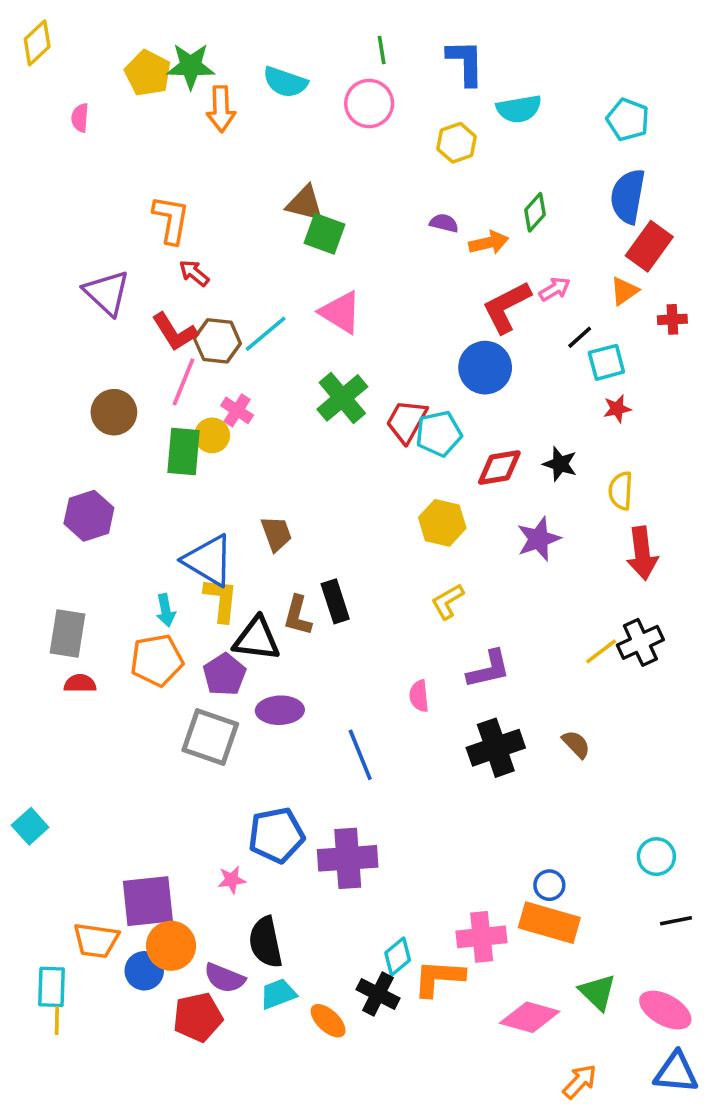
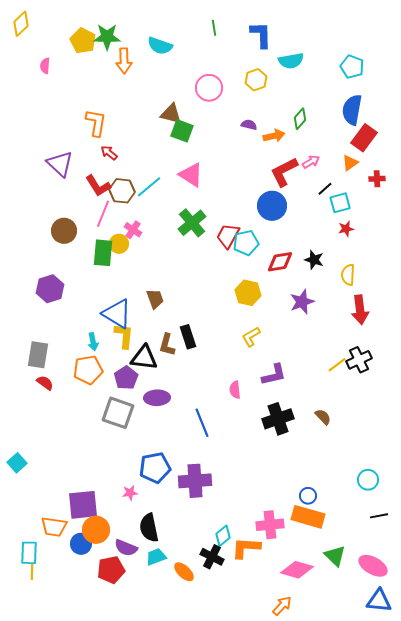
pink circle: (369, 104) -> (209, 88), moved
red semicircle: (80, 683) -> (45, 383), turned 36
orange arrow: (580, 1081) -> (282, 606), moved

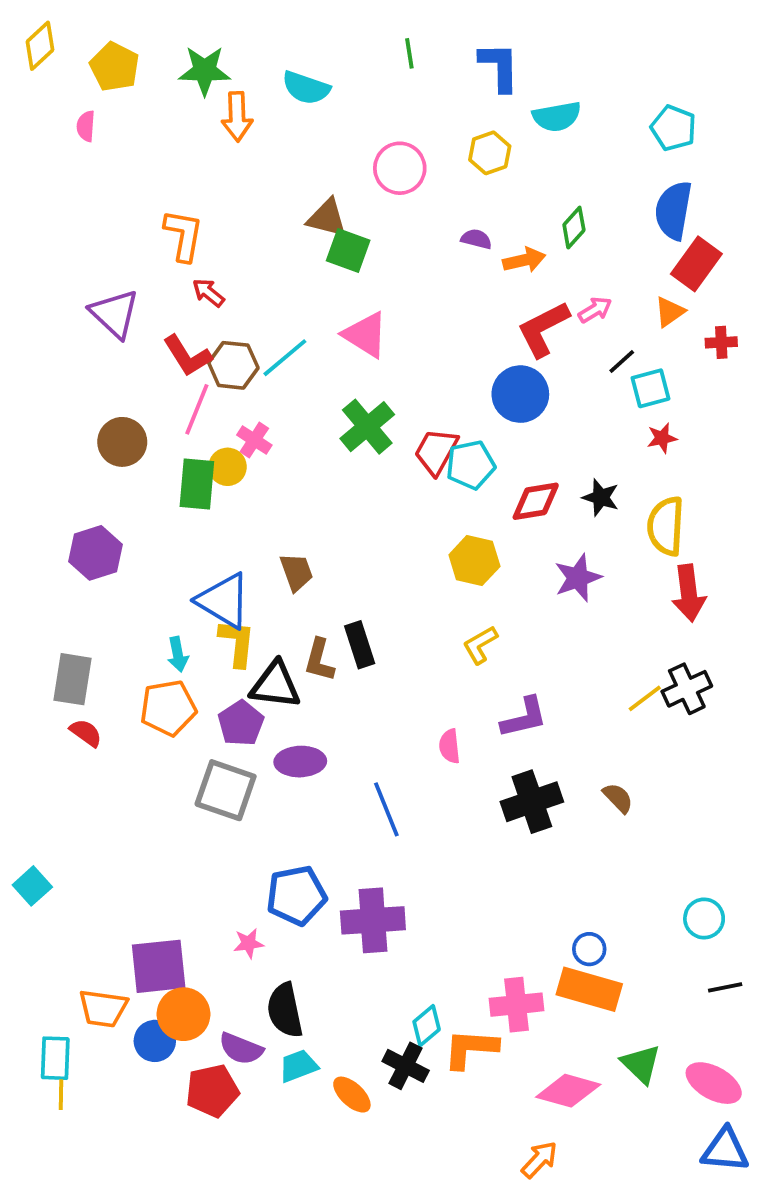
yellow pentagon: (83, 41) -> (115, 67), moved
yellow semicircle: (348, 275) -> (666, 526), size x1.4

